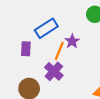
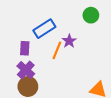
purple cross: (54, 71) -> (26, 70), moved

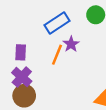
blue rectangle: (44, 29) -> (57, 23), moved

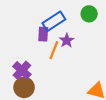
purple rectangle: (21, 52) -> (43, 34), moved

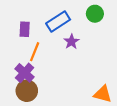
purple rectangle: (43, 34) -> (25, 29), moved
orange line: (54, 50) -> (35, 52), moved

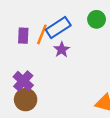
purple star: (71, 42) -> (62, 50), moved
orange line: (35, 52) -> (42, 34), moved

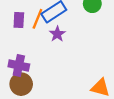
purple cross: (23, 81) -> (19, 65), turned -30

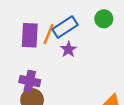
purple rectangle: (19, 20) -> (30, 35), size x1.5

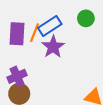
purple star: (69, 49) -> (53, 47), size x1.5
purple cross: (30, 81) -> (17, 76), turned -36

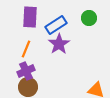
orange line: (34, 33) -> (26, 49), moved
purple rectangle: (17, 34) -> (30, 17), moved

